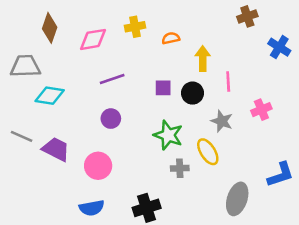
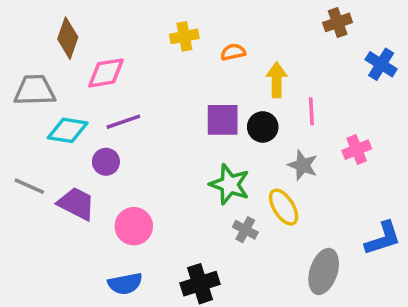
pink diamond: (93, 39) -> (106, 73), moved
purple line: (112, 79) -> (123, 122), moved
purple square: (163, 88) -> (223, 120), size x1.5
purple circle: (111, 119) -> (106, 162), moved
gray cross: (180, 168) -> (245, 230), turned 30

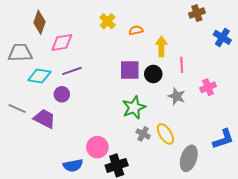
yellow cross: (184, 36) -> (108, 21), turned -35
green star: (230, 184) -> (134, 108), turned 30
yellow ellipse: (284, 207) -> (165, 134), moved
pink circle: (134, 226) -> (97, 147), moved

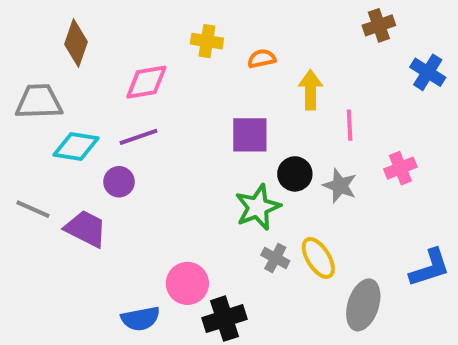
yellow cross: (108, 21) -> (207, 41), turned -35
pink diamond: (62, 43) -> (146, 82), moved
black circle: (153, 74) -> (295, 174), moved

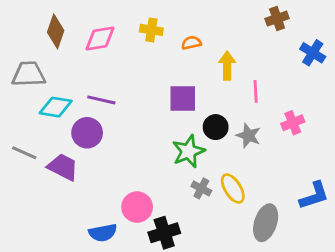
pink diamond: (146, 82) -> (100, 39), moved
purple line: (139, 137) -> (101, 100), turned 32
purple circle: (119, 182) -> (87, 133), size x1.4

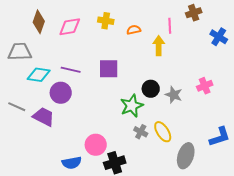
pink line: (256, 91) -> (170, 26), moved
purple square: (183, 98) -> (109, 69), moved

